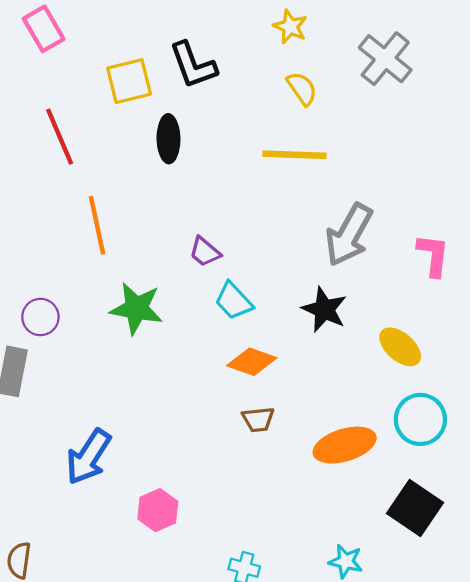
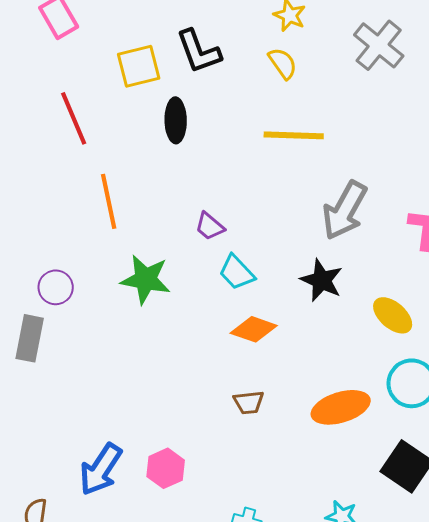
yellow semicircle: (302, 89) -> (283, 63), moved
brown trapezoid: (258, 419) -> (249, 402), moved
blue arrow: (88, 457) -> (101, 469), moved

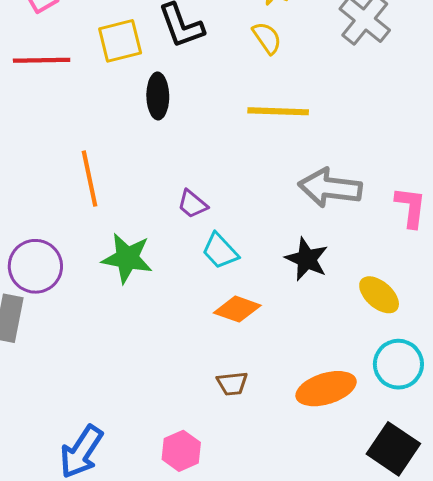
red line: (74, 118) -> (42, 60), moved, turned -68
gray arrow: (345, 210) -> (330, 188), turned 68
purple circle: (56, 287) -> (35, 266), size x1.5
pink hexagon: (166, 468) -> (181, 451), moved

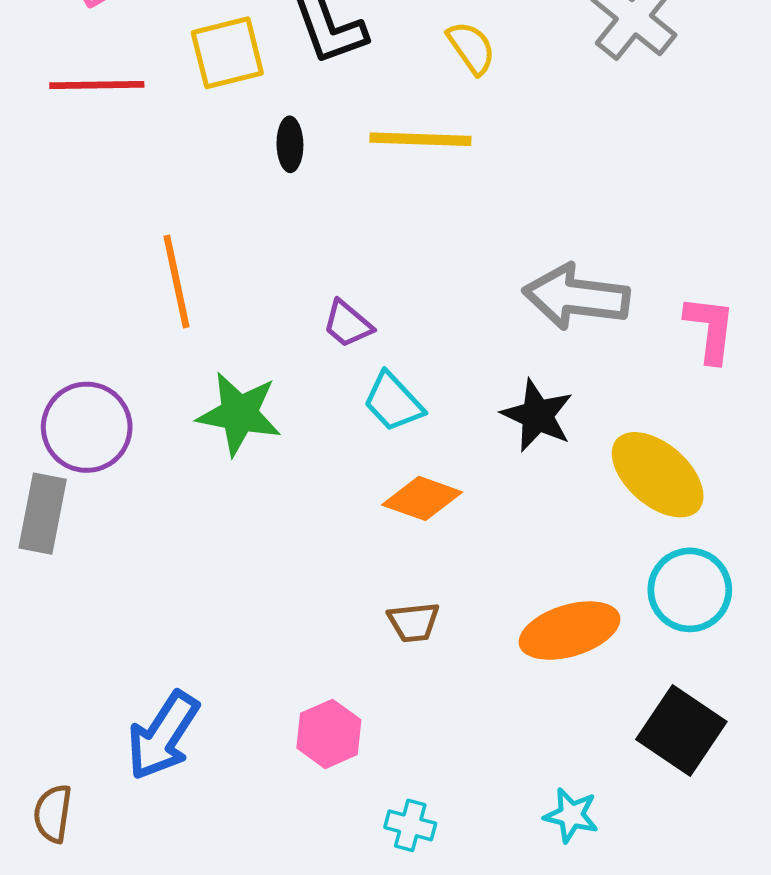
black ellipse: (158, 96) -> (290, 144), size x0.7
yellow line: (278, 111) -> (420, 139), moved
yellow ellipse: (379, 295) -> (658, 475), size x1.4

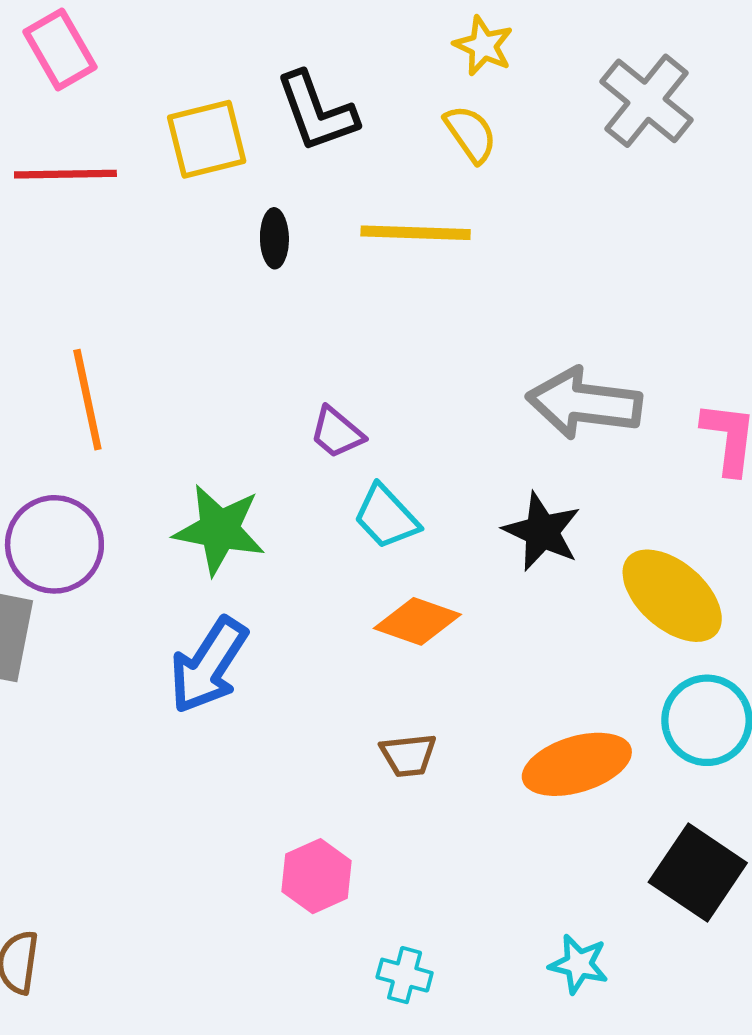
orange line: (176, 282) -> (87, 400), moved
blue arrow: (163, 736) -> (208, 665), moved

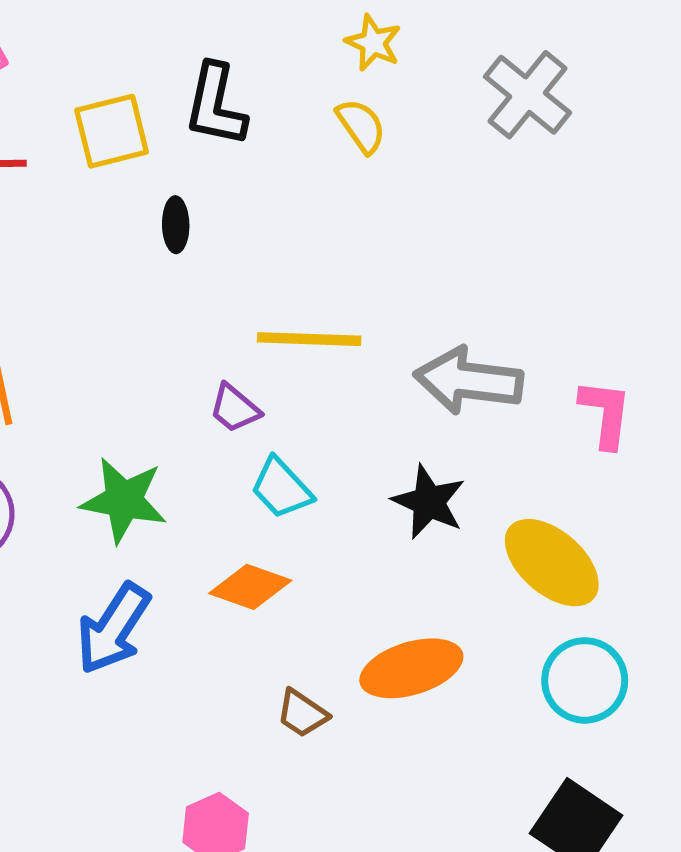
black L-shape: (317, 112) -> (216, 105), turned 32
yellow line: (416, 233) -> (309, 339), moved
orange diamond: (417, 621) -> (250, 587), moved
brown trapezoid: (408, 755) -> (302, 713), turned 40
orange ellipse: (577, 764) -> (411, 668), moved

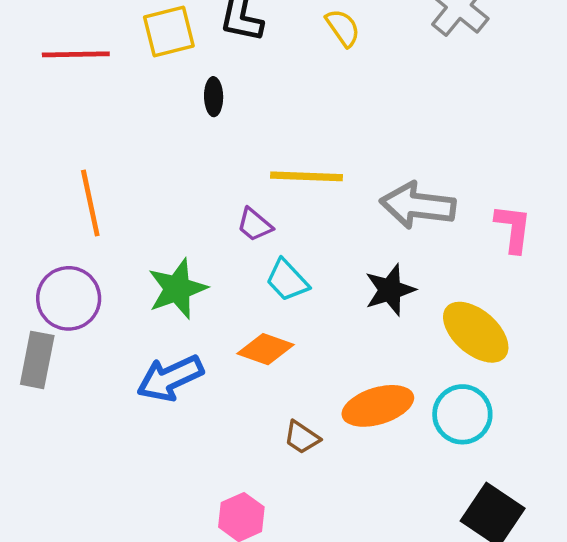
green star: (124, 500) -> (177, 289), turned -30
black star: (429, 502) -> (390, 290), turned 30
blue arrow: (113, 628) -> (170, 378), turned 32
cyan circle: (585, 680) -> (462, 414), moved

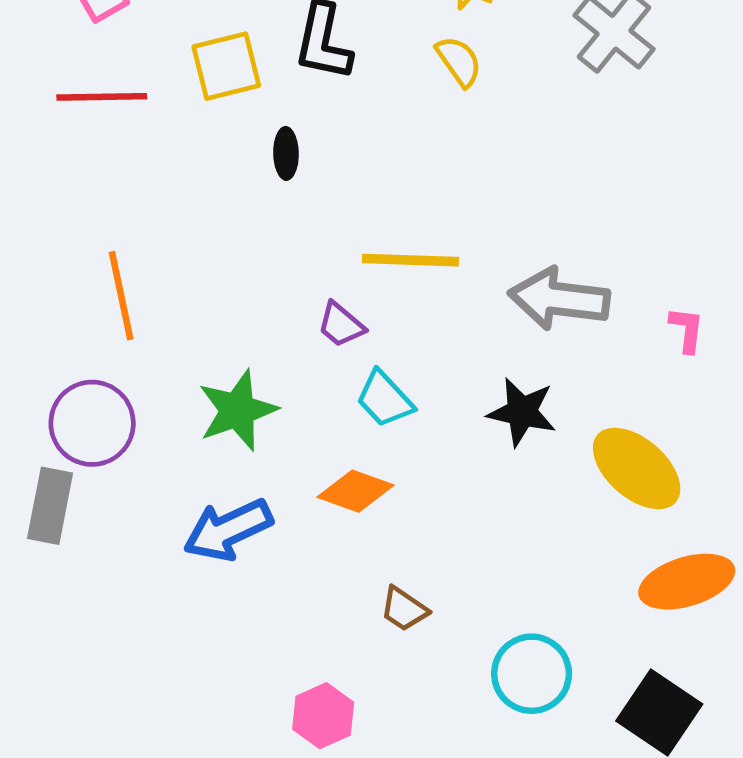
pink L-shape: (513, 228) -> (687, 330), size x0.7
black star: (390, 290) -> (522, 412), turned 30
orange ellipse: (378, 406) -> (687, 582), moved
cyan circle: (462, 414) -> (532, 674), moved

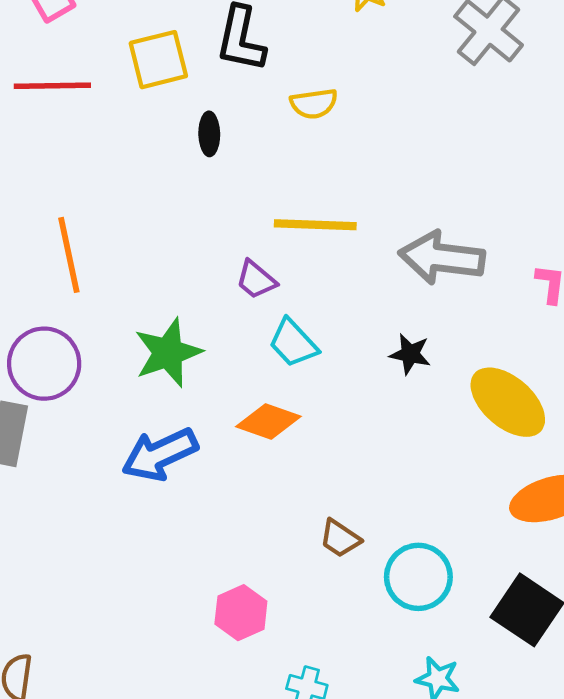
yellow semicircle: (459, 61) -> (314, 104), moved, turned 117
black star: (522, 412) -> (410, 354), size x0.7
brown trapezoid: (404, 609) -> (340, 538), moved

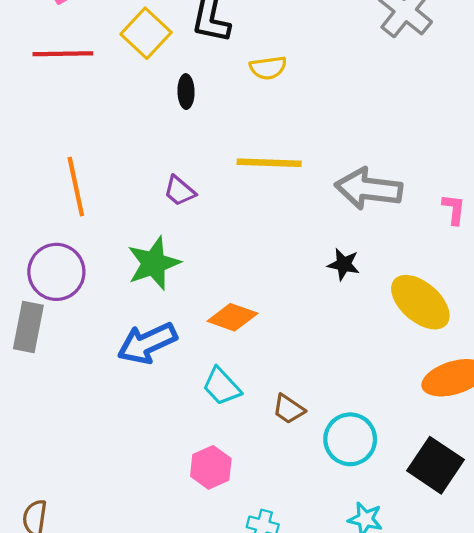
yellow square: (158, 60) -> (146, 33), turned -33
purple trapezoid: (256, 280) -> (180, 191), moved
cyan trapezoid: (293, 343) -> (222, 386), moved

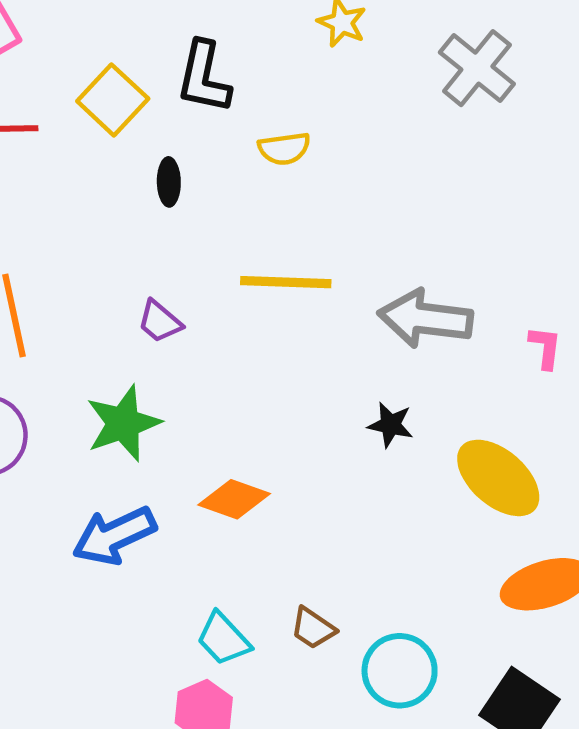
cyan trapezoid: (222, 386) -> (223, 639), moved

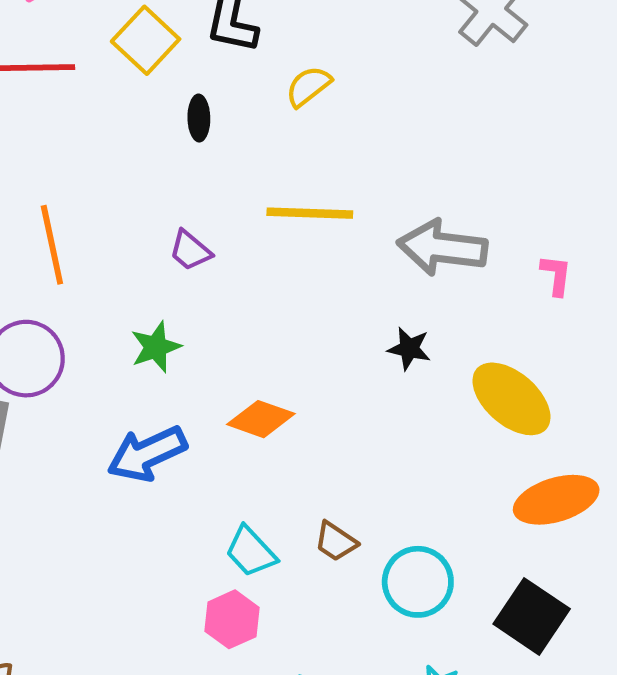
yellow semicircle: (284, 149) -> (308, 86), turned 150
green star: (123, 423) -> (156, 347), size x0.7

